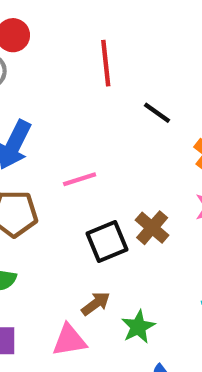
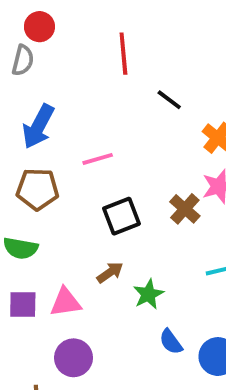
brown cross: (152, 228) -> (185, 209), moved
pink triangle: (69, 340) -> (66, 302), moved

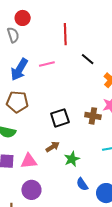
gray semicircle: (23, 60) -> (13, 35), turned -35
pink line: (98, 159) -> (47, 64), moved
brown cross: (185, 209) -> (93, 116), turned -35

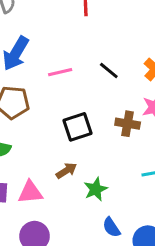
black line: (88, 59) -> (109, 71), moved
pink line: (47, 64) -> (60, 72), moved

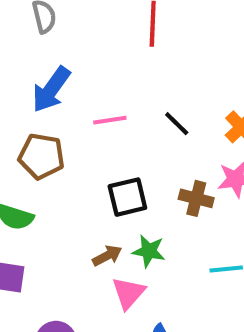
green star: (96, 189) -> (149, 251), moved, turned 30
pink triangle: (30, 192) -> (128, 293), moved, turned -48

